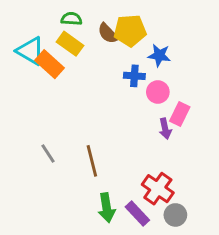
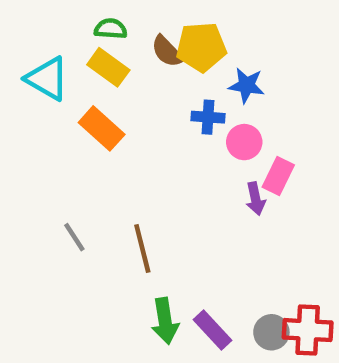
orange rectangle: (49, 64) -> (102, 128), moved
red cross: (158, 189) -> (308, 330), moved, turned -32

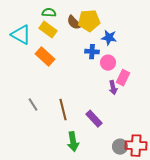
purple rectangle: (213, 330) -> (94, 119), moved

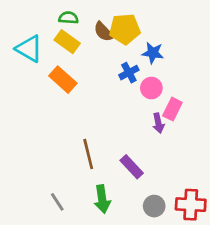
blue cross: (92, 52) -> (129, 73), turned -32
gray line: (33, 105) -> (57, 202), moved
gray circle: (120, 147) -> (154, 206), moved

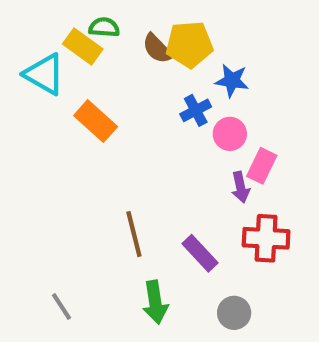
yellow rectangle: (67, 42) -> (83, 46), moved
gray line: (57, 202) -> (61, 306), moved
red cross: (191, 205) -> (266, 238), moved

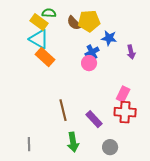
cyan triangle: (44, 74) -> (39, 39), moved
pink circle: (230, 134) -> (89, 63), moved
pink rectangle: (262, 166) -> (123, 94), moved
purple arrow: (240, 187) -> (131, 52), moved
gray line: (61, 306) -> (29, 144), turned 32

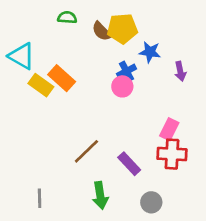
yellow rectangle: (39, 22) -> (41, 85), moved
cyan triangle: (39, 39) -> (22, 56), moved
brown line: (63, 110) -> (86, 151), turned 60

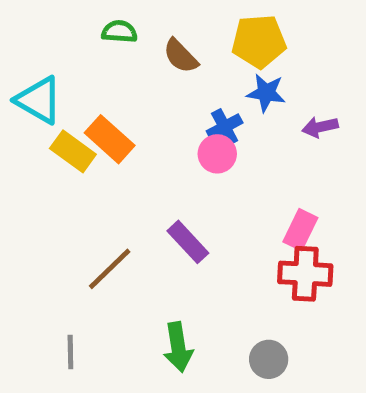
yellow pentagon: (122, 29) -> (259, 41), moved
purple arrow: (180, 71) -> (320, 127), turned 90
brown line: (86, 151) -> (110, 269), moved
purple rectangle: (129, 164) -> (188, 242), moved

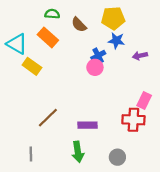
orange rectangle: (110, 139) -> (48, 37), moved
pink rectangle: (300, 230) -> (144, 101), moved
purple rectangle: (188, 242) -> (87, 125), moved, turned -48

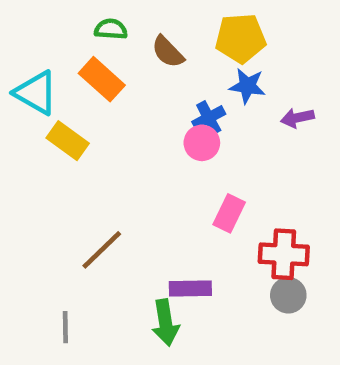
pink rectangle: (144, 101) -> (229, 213), moved
purple rectangle: (87, 125) -> (190, 288), moved
gray circle: (117, 157) -> (288, 295), moved

